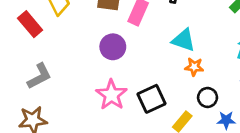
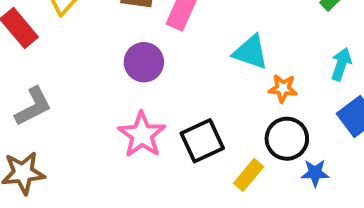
orange star: (194, 67) -> (283, 88), moved
black circle: (208, 97) -> (287, 139), size x1.4

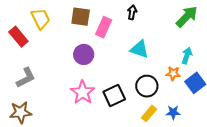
orange star: (283, 88) -> (173, 73), moved
black circle: (287, 139) -> (147, 86), moved
yellow rectangle: (249, 175) -> (149, 113), moved

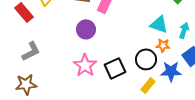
cyan triangle: (139, 49) -> (159, 24), moved
orange star: (173, 73) -> (163, 45), moved
blue star: (173, 112) -> (171, 71), moved, size x1.5

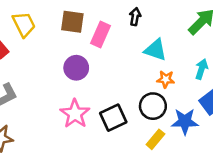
cyan triangle: (159, 24) -> (155, 50), moved
orange star: (163, 45) -> (166, 79), moved

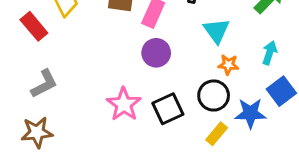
cyan triangle: (155, 50) -> (217, 31), turned 35
purple circle: (76, 68) -> (156, 53), moved

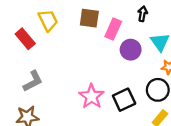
purple circle: (156, 53) -> (131, 50), moved

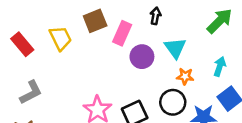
brown square: (89, 18) -> (95, 21), turned -30
yellow trapezoid: (48, 20) -> (61, 38), moved

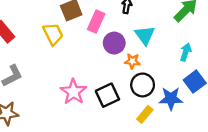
yellow trapezoid: (61, 38) -> (53, 34), moved
orange star: (185, 76) -> (132, 61), moved

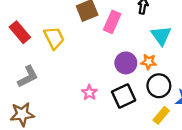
yellow trapezoid: (53, 34) -> (54, 38), moved
purple circle: (114, 43) -> (126, 63), moved
pink star: (73, 92) -> (89, 93), size x0.6

